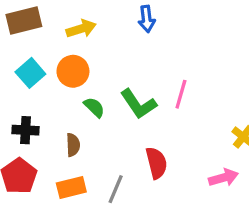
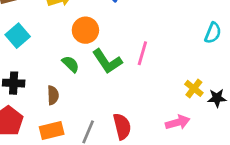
orange circle: (73, 71) -> (85, 30), moved
red semicircle: (156, 163) -> (122, 126), moved

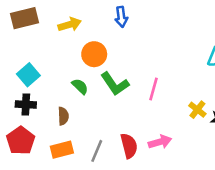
cyan square: (18, 36) -> (28, 75), moved
pink line: (142, 53) -> (154, 89), moved
pink arrow: (178, 122) -> (160, 142), moved

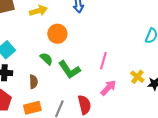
green L-shape: (115, 84) -> (69, 70), moved
pink arrow: (160, 142) -> (108, 88), moved, turned -30

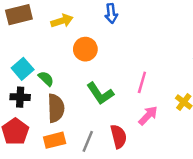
green semicircle: (46, 59) -> (46, 79), moved
brown semicircle: (33, 82) -> (56, 108), size x1.6

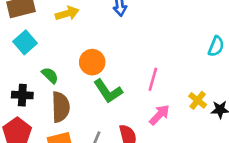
orange circle: (85, 49) -> (92, 62), moved
cyan square: (23, 69) -> (25, 42), moved

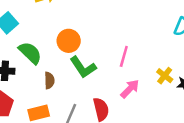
green semicircle: (50, 75) -> (30, 53), size x1.5
brown semicircle: (61, 107) -> (49, 80), moved, size x0.6

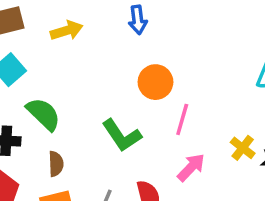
orange circle: (69, 41) -> (155, 82), moved
brown semicircle: (49, 80) -> (56, 164), moved

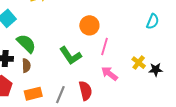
brown semicircle: (56, 164) -> (26, 66), moved
pink arrow: (191, 167) -> (110, 74), turned -96

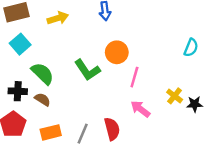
green L-shape: (70, 56) -> (87, 70), moved
brown semicircle: (26, 66) -> (42, 99), turned -56

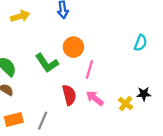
yellow cross: (175, 96) -> (126, 104), moved
red semicircle: (112, 129) -> (69, 95), moved

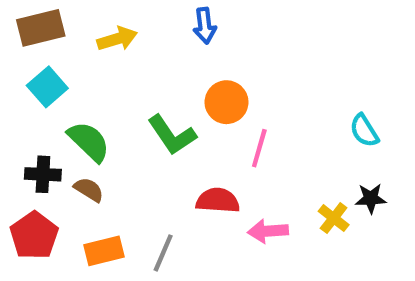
cyan semicircle: (141, 43) -> (364, 131), moved, turned 126
red semicircle: (69, 95) -> (218, 201), turned -72
pink arrow: (95, 98) -> (268, 231), moved, turned -42

